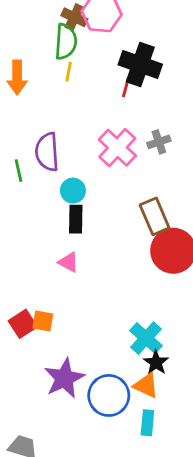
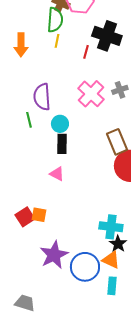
red line: (126, 87) -> (86, 52), moved
green line: (18, 171) -> (29, 120), moved
cyan cross: (146, 338) -> (111, 227), turned -35

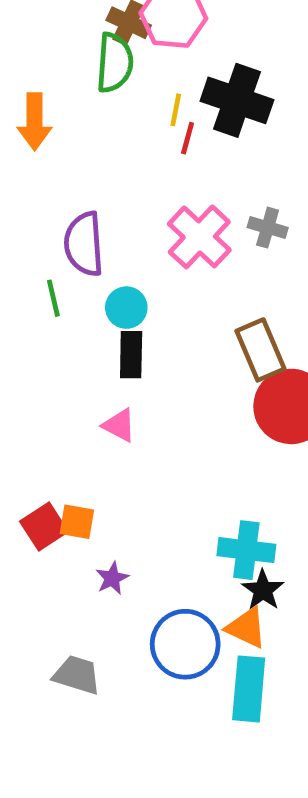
yellow line: (57, 41) -> (176, 110), moved
gray cross: (120, 90) -> (268, 228), turned 35
purple star: (54, 255) -> (112, 578), moved, size x0.5
cyan rectangle: (112, 286) -> (249, 689), size x1.5
gray trapezoid: (25, 303) -> (77, 675), moved

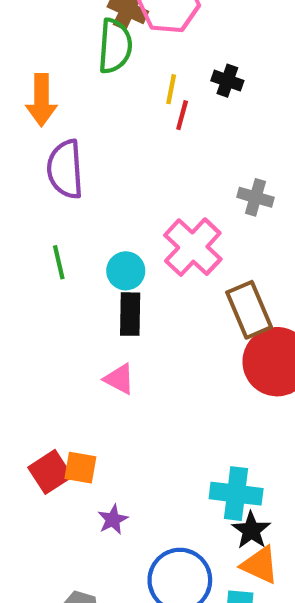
black cross: (237, 100) -> (227, 81), size x0.5
pink cross: (199, 237) -> (193, 247), moved
purple semicircle: (84, 244) -> (65, 169), moved
orange triangle: (246, 628) -> (260, 565), moved

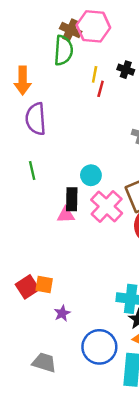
pink cross: (193, 247) -> (107, 206), moved
cyan circle: (126, 271) -> (91, 175), moved
pink triangle: (119, 379) -> (66, 215), moved, turned -30

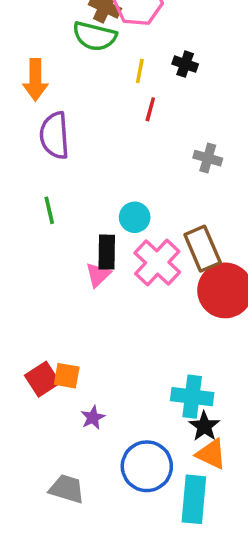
green semicircle: (63, 50) -> (95, 36), turned 100
red line: (101, 89) -> (150, 109), moved
pink triangle: (66, 215) -> (98, 275), turned -42

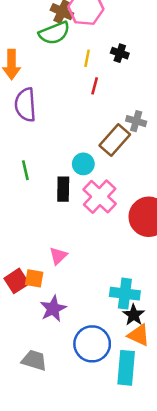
green semicircle: (95, 36) -> (54, 33), turned -36
green line: (49, 210) -> (25, 170), moved
brown rectangle: (203, 249) -> (115, 140), moved, turned 64
pink triangle: (98, 275) -> (58, 256), moved
purple star: (93, 418) -> (53, 309), size x1.5

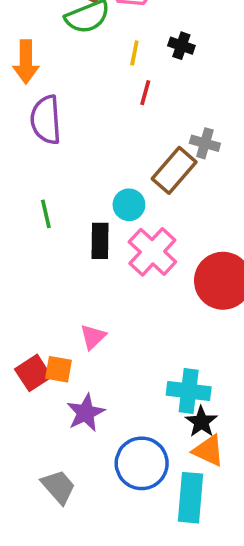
gray trapezoid: (34, 360) -> (58, 487), turned 32

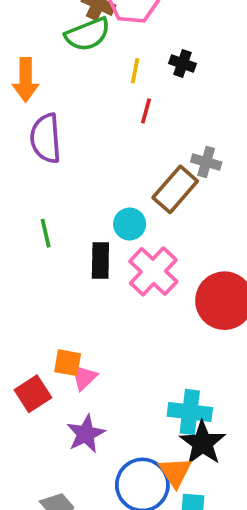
pink triangle: (93, 337) -> (84, 377), moved
orange square: (58, 369) -> (68, 363), moved
black star: (201, 422) -> (203, 443), size x1.4
orange triangle: (209, 451) -> (175, 472), moved, turned 32

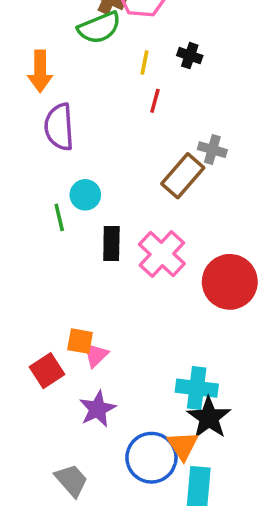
cyan circle: (130, 224) -> (85, 195), moved

